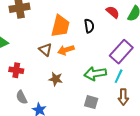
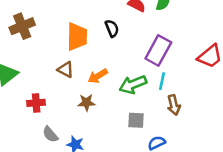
orange arrow: (66, 50) -> (98, 76), moved

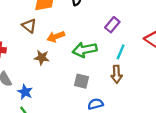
purple rectangle: (158, 51) -> (112, 25), size x0.6
cyan line: (162, 81) -> (121, 52), moved

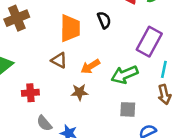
purple rectangle: (112, 25) -> (149, 42), size x1.6

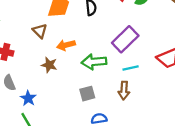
cyan line: (164, 69) -> (131, 68), turned 49
gray square: (128, 109) -> (87, 94), turned -35

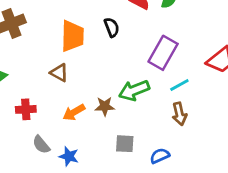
orange arrow: (66, 45) -> (74, 112), moved
brown star: (49, 65) -> (105, 106), moved
gray square: (87, 94) -> (125, 144), moved, turned 35

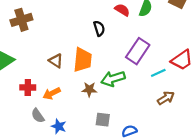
orange trapezoid: (73, 36) -> (83, 60), moved
cyan line: (179, 85) -> (158, 73), moved
orange arrow: (74, 112) -> (52, 93), moved
brown arrow: (179, 114) -> (166, 98), moved, turned -114

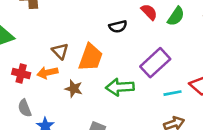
black semicircle: (99, 28) -> (118, 26), turned 80
brown star: (89, 89) -> (74, 89), moved
orange arrow: (52, 93) -> (47, 73), moved

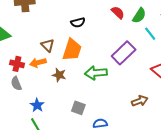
black semicircle: (118, 26) -> (78, 22), moved
cyan line: (173, 93) -> (150, 34), moved, turned 64
gray semicircle: (25, 108) -> (16, 84), moved

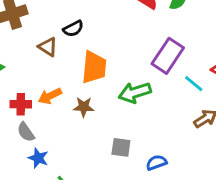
black semicircle: (78, 22) -> (73, 29), moved
cyan line: (150, 34) -> (194, 84), moved
brown triangle: (48, 45) -> (48, 47), moved
blue star: (37, 105) -> (38, 158), moved

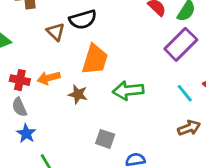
black semicircle: (73, 29) -> (83, 19), size x1.4
purple rectangle: (168, 56) -> (181, 44), moved

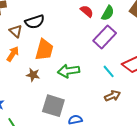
orange arrow: (49, 78) -> (13, 54), moved, turned 140
gray square: (105, 139) -> (53, 106), size x1.6

